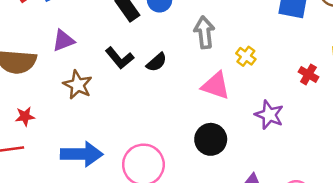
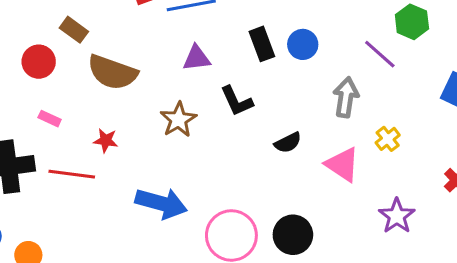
purple triangle: (63, 41) -> (197, 58), moved
black semicircle: (157, 62) -> (288, 143), moved
black circle: (211, 139) -> (293, 235), moved

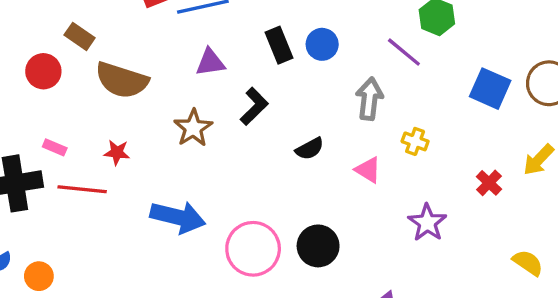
black L-shape: (237, 101) -> (254, 106), turned -108
pink rectangle: (50, 119) -> (55, 147), moved
yellow cross: (388, 139) -> (415, 141), turned -30
pink triangle: (342, 164) -> (368, 170), size x0.7

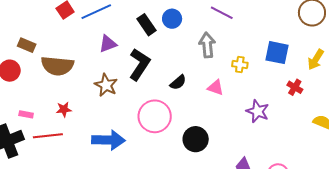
blue square: (490, 89) -> (277, 53), moved
black L-shape: (254, 106) -> (140, 64), size x1.4
red cross: (489, 183) -> (295, 87), moved
pink circle: (253, 249) -> (155, 116), moved

